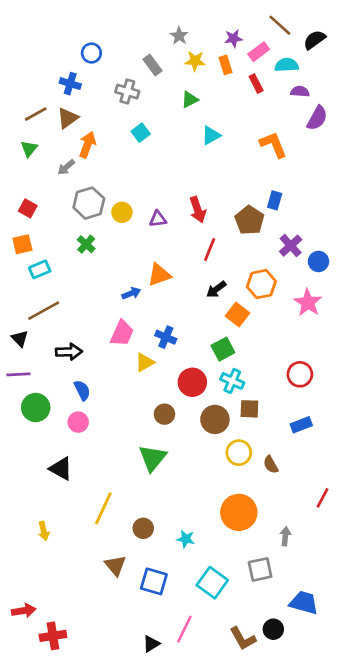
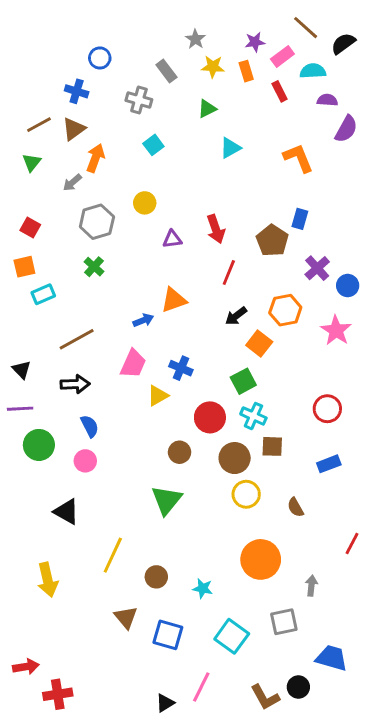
yellow circle: (122, 212) -> (145, 203), moved
brown line: (44, 311) -> (77, 339), moved
yellow circle: (239, 453) -> (246, 494), moved
yellow arrow: (44, 531) -> (48, 580), size x1.6

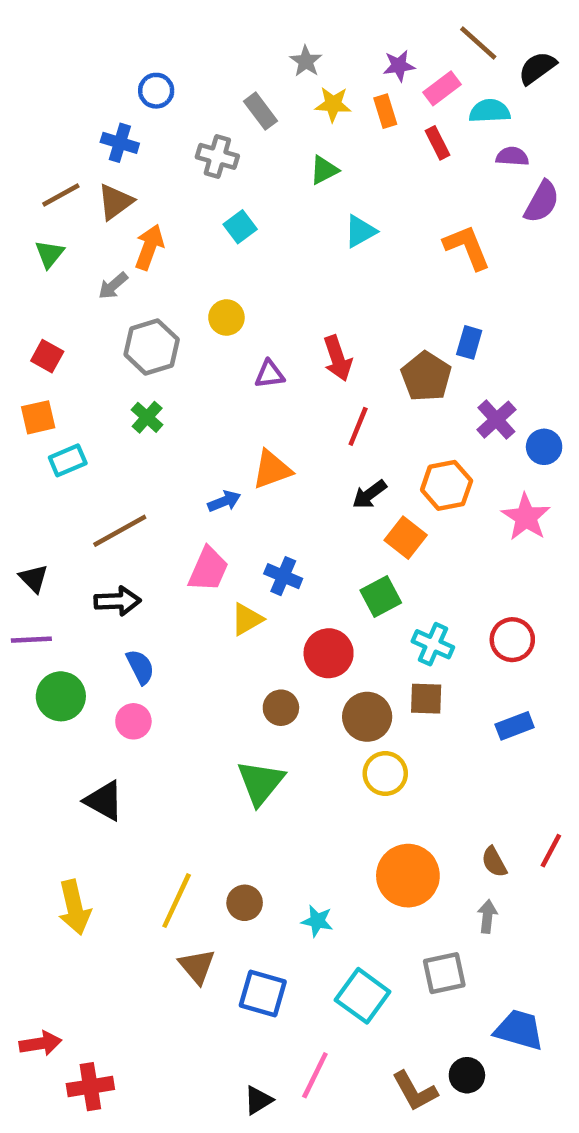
cyan cross: (253, 416) -> (433, 644), moved
brown semicircle: (295, 507) -> (494, 862), moved
yellow line: (113, 555) -> (177, 901), moved

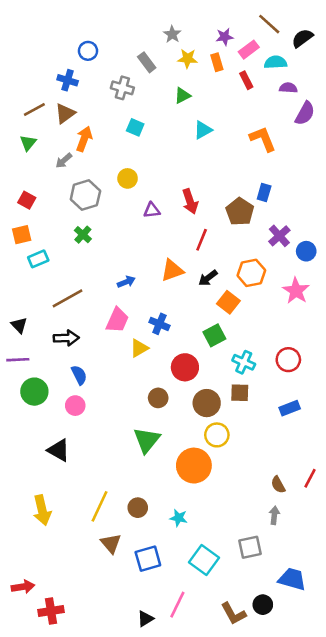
cyan square: (240, 227) -> (135, 127), turned -30
orange triangle: (272, 469) -> (172, 270), moved
orange circle: (408, 876) -> (194, 466), moved
blue square: (263, 994) -> (148, 559), turned -32

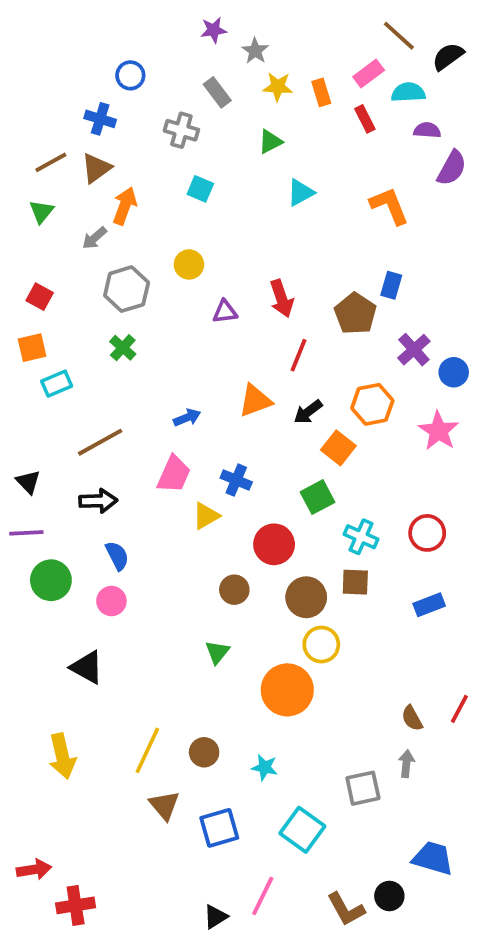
purple star: (225, 37) -> (214, 30), moved
green triangle: (147, 440) -> (217, 652), size x0.6
gray square: (250, 547) -> (363, 788), moved

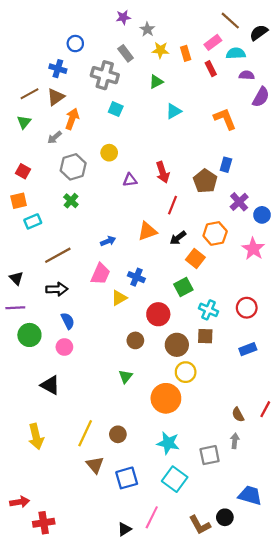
gray cross: (181, 130) -> (105, 75), size x1.4
cyan star: (265, 767) -> (168, 443), moved, size x1.5

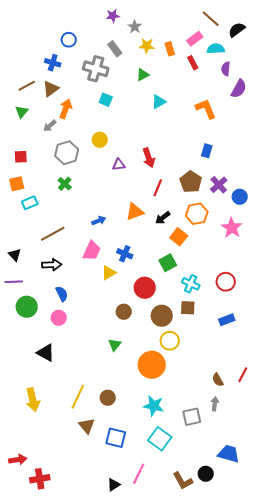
purple semicircle: (247, 75) -> (226, 69), turned -88
red square: (23, 171) -> (21, 157), turned -32
brown pentagon: (205, 181) -> (191, 182), moved
blue square: (127, 478) -> (116, 438), turned 30

